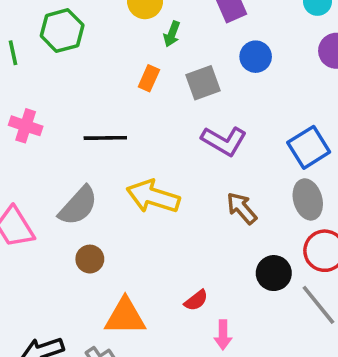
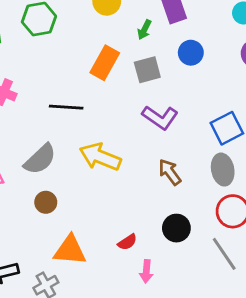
green arrow: (172, 34) -> (144, 30), moved
orange rectangle: (149, 78) -> (105, 63), size x1.6
black circle: (274, 273) -> (176, 228), moved

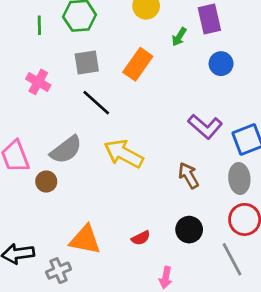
gray square: (147, 70) -> (87, 63), moved
black line: (66, 107) -> (96, 103), turned 32
purple L-shape: (160, 117) -> (205, 127), moved
brown circle: (46, 202) -> (46, 182), moved
pink arrow: (146, 271) -> (166, 278), moved

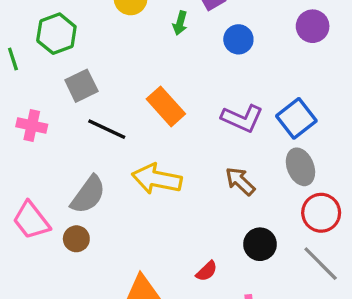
orange rectangle: (138, 64) -> (166, 106), moved, turned -60

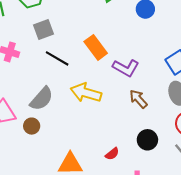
purple L-shape: (242, 118) -> (126, 68), moved

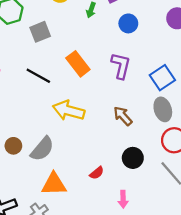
gray square: (43, 29) -> (40, 32), moved
purple L-shape: (126, 68) -> (121, 66), moved, turned -105
gray semicircle: (42, 99) -> (42, 149), moved

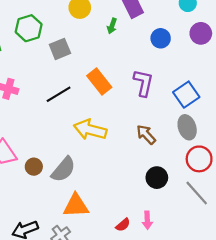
blue circle: (128, 23) -> (161, 38), moved
black line: (38, 76) -> (59, 94), turned -60
red semicircle: (97, 173) -> (123, 225), moved

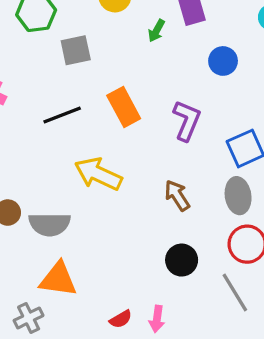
gray semicircle: (63, 169) -> (50, 224), turned 40

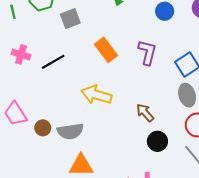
black line: (62, 115) -> (53, 62), moved
brown arrow: (177, 195) -> (145, 113), moved

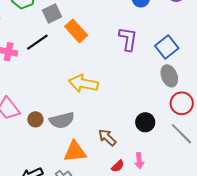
orange rectangle: (106, 50) -> (76, 31), moved
black line: (53, 62) -> (37, 42), moved
brown arrow: (145, 113) -> (107, 137), moved

